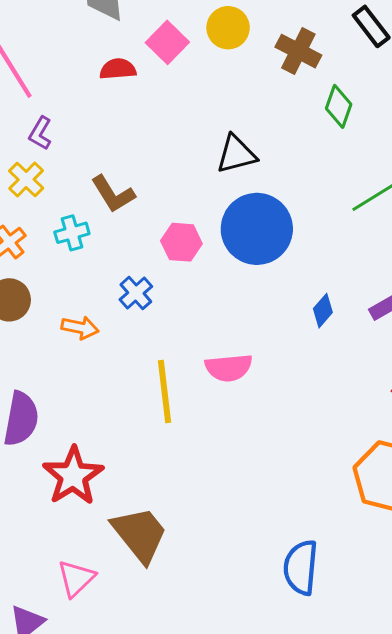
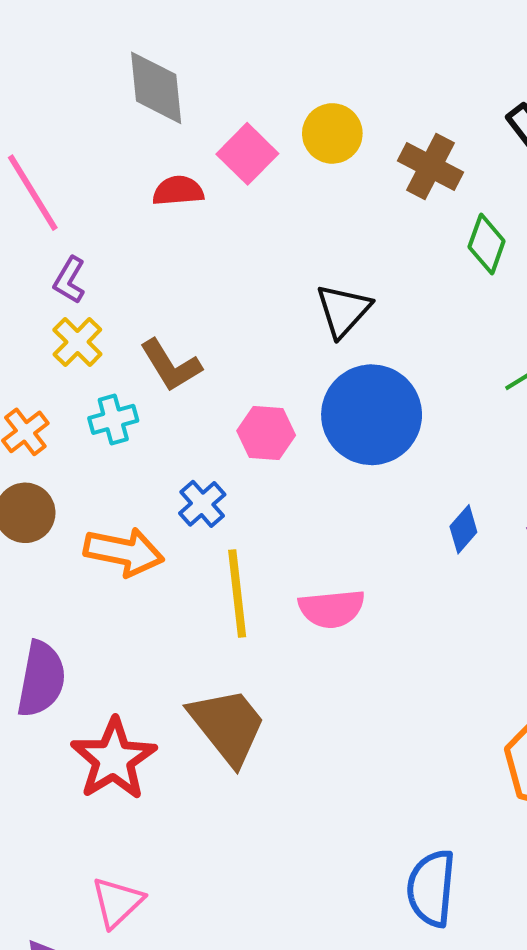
black triangle: (236, 154) -> (343, 310), turned -33
yellow cross: (26, 180) -> (77, 342), moved
orange arrow: (80, 328) -> (124, 552), size x1.5
yellow line: (165, 391) -> (237, 593), moved
brown trapezoid: (140, 534) -> (228, 726), moved

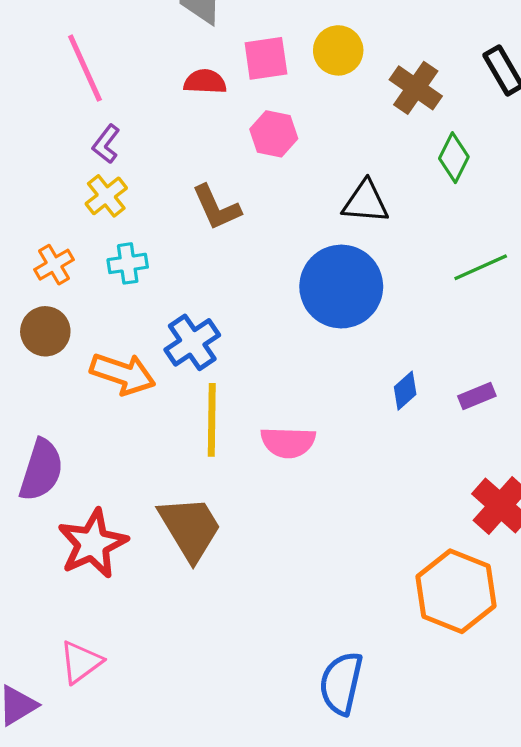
pink square: (247, 154) -> (266, 58), turned 30
black triangle: (343, 310) -> (365, 202), moved, turned 45
brown L-shape: (171, 365) -> (216, 208), moved
pink hexagon: (266, 433) -> (274, 134), moved
blue cross: (202, 504) -> (192, 342), size x1.4

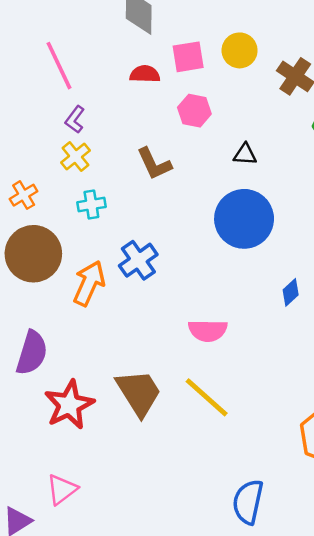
black triangle: (365, 202) -> (245, 154), moved, size x0.7
orange cross: (54, 265) -> (24, 195), moved
brown circle: (45, 331) -> (33, 254), size x1.6
orange arrow: (123, 374) -> (89, 283), turned -84
yellow line: (212, 420) -> (207, 397), moved, turned -48

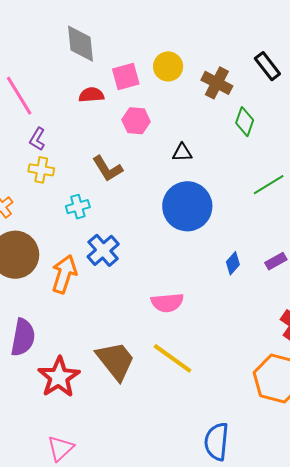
yellow cross: (75, 157) -> (41, 170), turned -35
cyan cross: (91, 205) -> (78, 207), moved

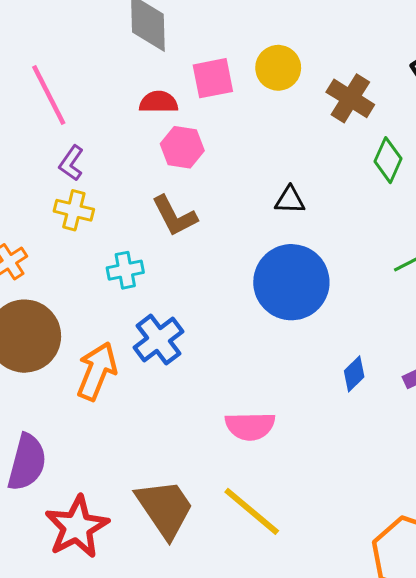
pink hexagon: (136, 121) -> (182, 147), moved

